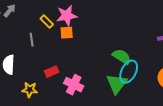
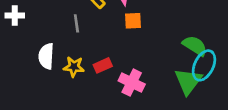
orange square: (67, 33) -> (133, 21), moved
yellow star: (30, 90) -> (74, 67), moved

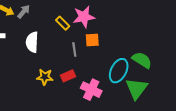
gray line: (76, 23) -> (74, 49), moved
white semicircle: (46, 56) -> (32, 42), moved
cyan ellipse: (204, 65) -> (119, 71), moved

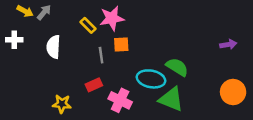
cyan ellipse: (119, 71) -> (151, 79), turned 75
yellow star: (45, 77) -> (62, 104), moved
green triangle: (137, 89) -> (171, 99), turned -45

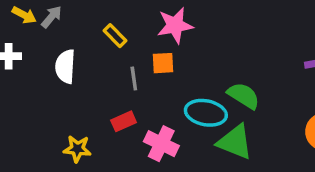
pink star: (112, 18) -> (175, 25), moved

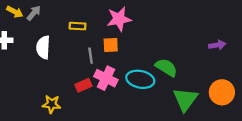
yellow rectangle: (115, 36) -> (78, 26), turned -42
green triangle: (235, 142) -> (185, 99), moved, turned 44
pink cross: (161, 144) -> (106, 78), moved

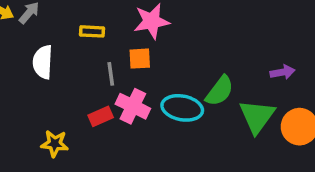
purple arrow: (217, 45) -> (283, 72), moved
green semicircle: (166, 67) -> (220, 91), turned 95
green triangle: (185, 99) -> (257, 116), moved

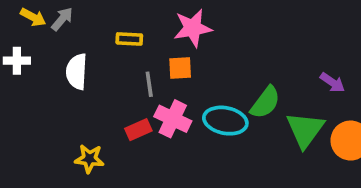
purple arrow: (283, 72) -> (332, 82), turned 45

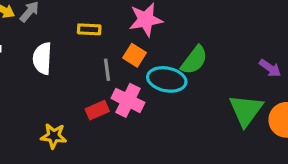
orange square: (180, 68) -> (134, 55), turned 35
green semicircle: (265, 102) -> (194, 60), moved
cyan ellipse: (225, 121) -> (167, 79), moved

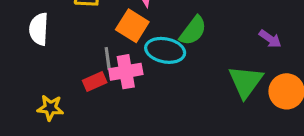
orange square: (134, 55) -> (132, 26), size x1.4
gray line: (107, 70) -> (108, 59), moved
pink cross: (128, 100) -> (126, 72), turned -36

